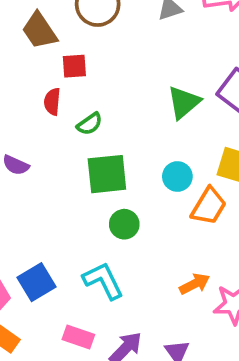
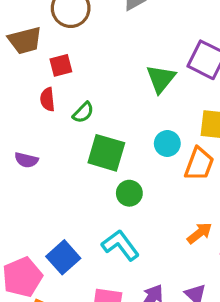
brown trapezoid: (40, 31) -> (25, 40), turned -60
green square: (107, 174) -> (106, 153), turned 33

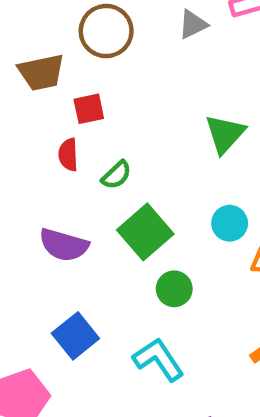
green square: (106, 153) -> (145, 232), turned 30
purple semicircle: (26, 160) -> (64, 245), moved, size x1.5
blue square: (63, 257) -> (75, 336), moved

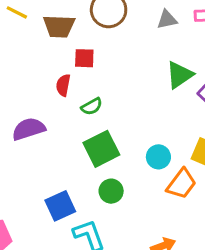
green triangle: (225, 134) -> (180, 75), moved
purple semicircle: (64, 245) -> (29, 129), moved, turned 132
blue square: (75, 336) -> (60, 206), moved

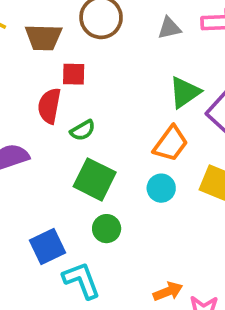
red semicircle: (63, 85) -> (49, 106), size x1.4
green square: (101, 149) -> (95, 179), turned -36
orange trapezoid: (181, 184) -> (171, 144), moved

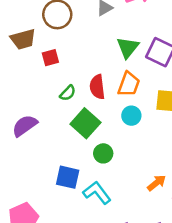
red semicircle: (49, 106) -> (97, 87), moved
green square: (95, 179) -> (85, 123), turned 32
blue square: (47, 247) -> (68, 177), turned -35

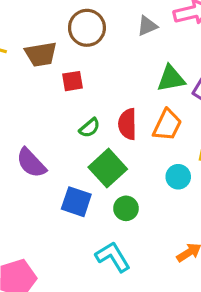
green triangle: (128, 47) -> (171, 79), turned 35
cyan circle: (131, 116) -> (178, 177), moved
purple semicircle: (25, 126) -> (31, 163), turned -104
blue square: (68, 177) -> (76, 202), moved

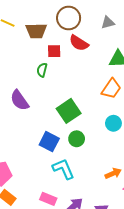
red semicircle: (127, 124) -> (79, 43), moved, turned -66
green semicircle: (90, 128) -> (42, 70), moved, turned 136
blue square: (76, 202) -> (49, 142), moved

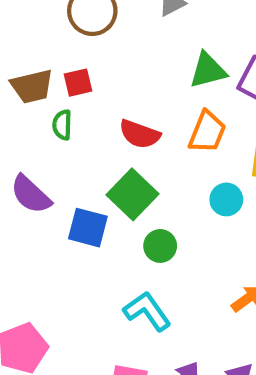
brown trapezoid: (36, 31) -> (32, 86), moved
red semicircle: (79, 43) -> (140, 134), moved
blue square: (49, 142) -> (88, 228), moved

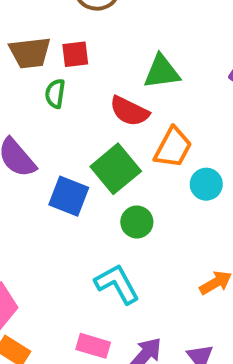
green triangle: (208, 70) -> (162, 72), moved
orange trapezoid: (207, 132) -> (173, 148), moved

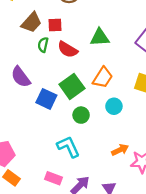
brown trapezoid: (30, 53) -> (31, 22), turned -45
red semicircle: (129, 111) -> (68, 49), moved
cyan circle: (206, 184) -> (114, 106), moved

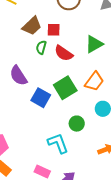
green triangle: (100, 37) -> (94, 44), turned -30
green circle: (81, 115) -> (77, 124), moved

